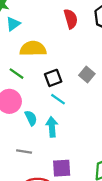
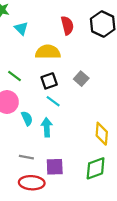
cyan triangle: (13, 24) -> (21, 28), moved, turned -40
yellow semicircle: (33, 49) -> (48, 52), moved
gray line: (24, 151) -> (26, 157), moved

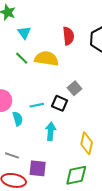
green line: (14, 76) -> (22, 58), moved
black square: (49, 81) -> (60, 103), moved, turned 35
cyan line: (53, 101) -> (37, 105), moved, turned -56
cyan arrow: (47, 127) -> (51, 131), moved

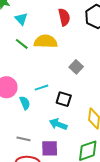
black square: (60, 103) -> (64, 99), moved
cyan arrow: (51, 131) -> (58, 124), moved, turned -66

